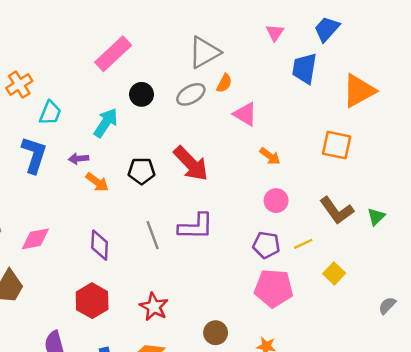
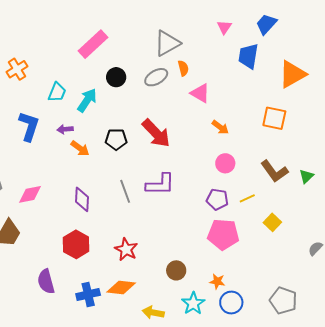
orange semicircle: (224, 83) -> (183, 68), turned -42
cyan trapezoid: (50, 113) -> (57, 92), moved

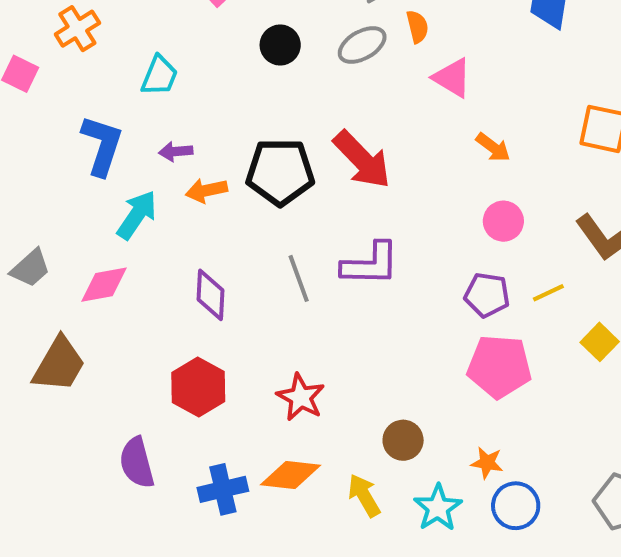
cyan arrow: (87, 100) -> (137, 215), moved
black pentagon: (116, 139) -> (280, 172), size x1.5
orange arrow: (80, 148) -> (206, 190), turned 132
yellow arrow: (153, 313) -> (364, 495), moved, turned 50

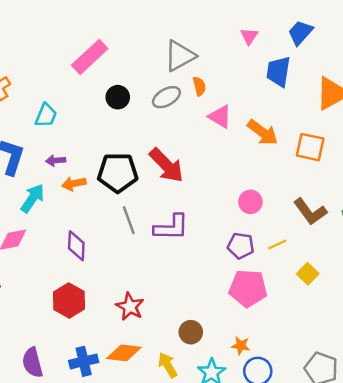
orange arrow: (493, 147) -> (263, 132), moved, size x1.5
gray line: (299, 278) -> (129, 220), moved
purple semicircle: (137, 463) -> (32, 363), moved

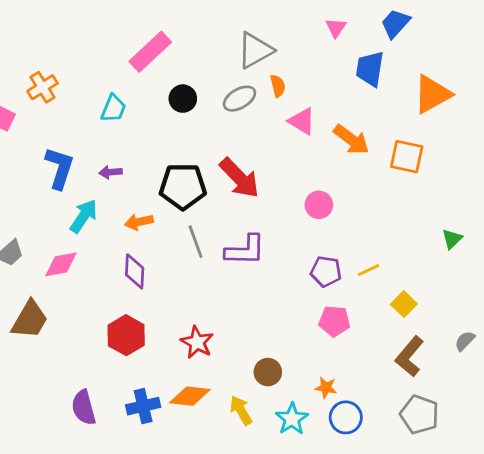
cyan trapezoid: (46, 115) -> (113, 108), moved
orange arrow: (74, 184) -> (139, 222), moved
pink circle: (250, 202) -> (319, 205), moved
brown L-shape: (310, 212) -> (410, 356), moved, turned 76
pink pentagon: (248, 288) -> (334, 321), size x0.7

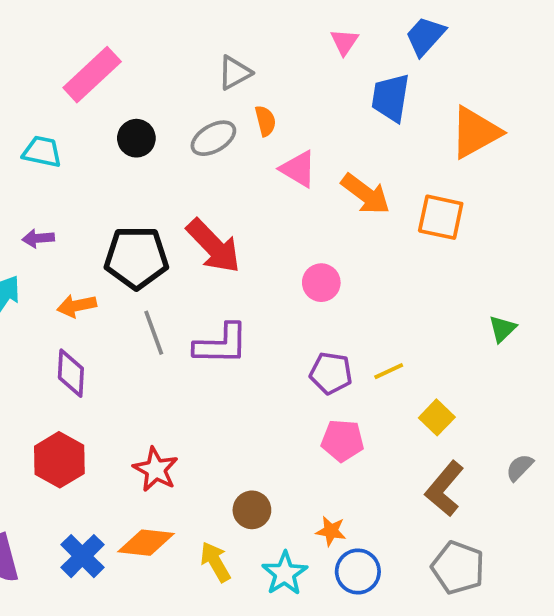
gray triangle: (255, 50) -> (235, 73), size x0.7
cyan trapezoid: (113, 108) -> (42, 152), turned -100
blue cross: (143, 406) -> (82, 556), turned -32

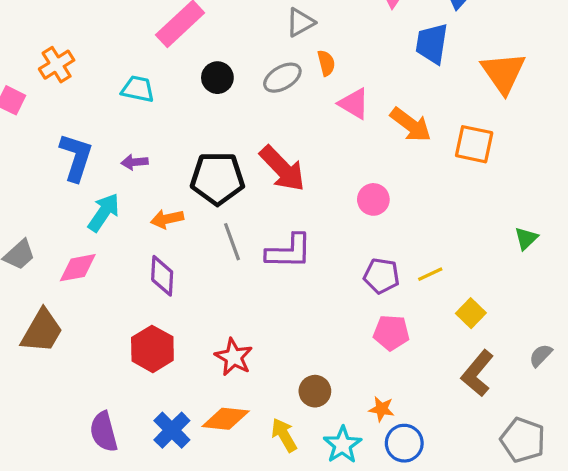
orange triangle: (475, 132) -> (503, 73), turned -36
gray pentagon: (458, 568) -> (523, 440), moved

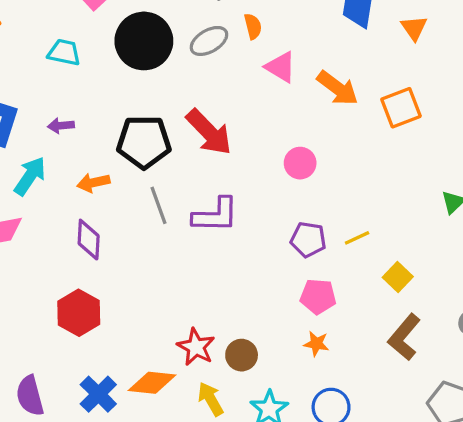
orange triangle: (503, 73) -> (414, 28), moved, size x0.6
black circle: (217, 78) -> (144, 41), size x1.8
orange square: (474, 144) -> (401, 108), turned -33
red star: (234, 357) -> (196, 347), moved
orange star: (381, 409) -> (316, 344), moved

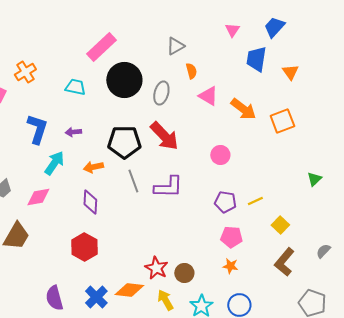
gray ellipse: (209, 41) -> (161, 93), moved, turned -45

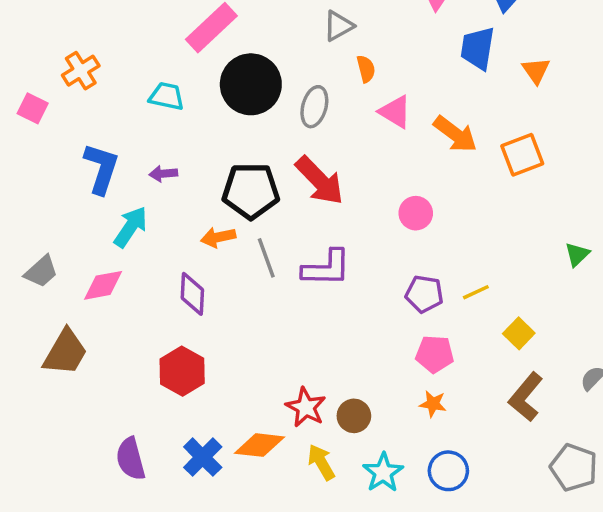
orange arrow: (93, 167) -> (218, 237), moved

